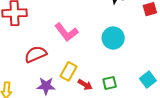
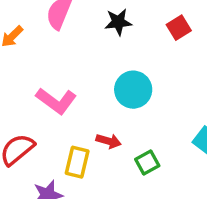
red arrow: (85, 85) -> (109, 141), moved

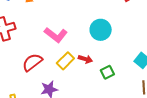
yellow rectangle: (77, 162) -> (65, 61), moved, turned 30

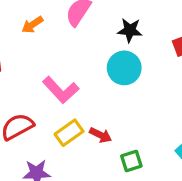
cyan circle: (101, 30) -> (124, 68), moved

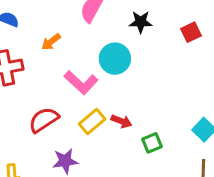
orange arrow: (32, 25) -> (51, 42), moved
cyan circle: (124, 68) -> (115, 59), moved

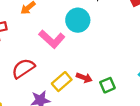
yellow rectangle: (92, 121) -> (62, 82), moved
red arrow: (121, 121) -> (84, 78), moved

